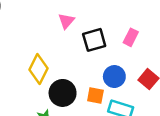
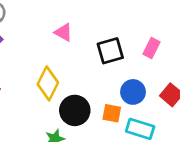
pink triangle: (66, 21) -> (63, 32), moved, turned -42

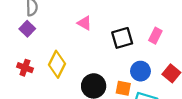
yellow diamond: (48, 83) -> (57, 64), moved

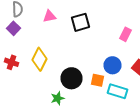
pink triangle: (84, 23) -> (50, 16), moved, turned -40
black square: (122, 38) -> (80, 22), moved

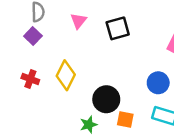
pink triangle: (50, 16) -> (78, 21), turned -40
orange square: (98, 80) -> (125, 119), moved

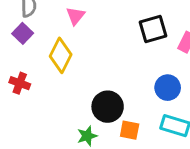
black square: (118, 28) -> (153, 29), moved
yellow diamond: (66, 75) -> (61, 55), moved

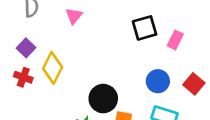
purple square: (23, 33) -> (26, 48), moved
yellow diamond: (61, 55) -> (53, 68), moved

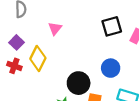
pink triangle: (74, 16) -> (55, 28), moved
blue circle: (158, 81) -> (111, 68), moved

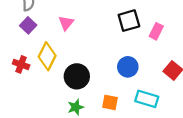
purple square: (16, 42) -> (28, 25), moved
black circle: (79, 83) -> (77, 76), moved

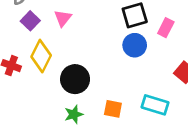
purple square: (28, 25) -> (30, 21), moved
blue circle: (128, 67) -> (135, 45), moved

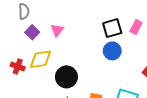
pink rectangle: (166, 28) -> (136, 27), moved
yellow diamond: (41, 56) -> (40, 59), turned 55

